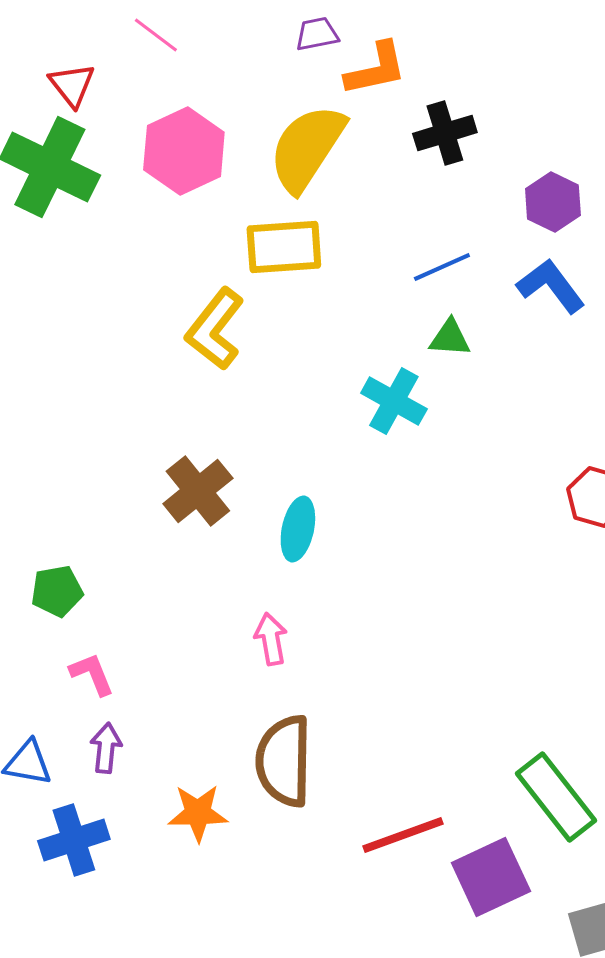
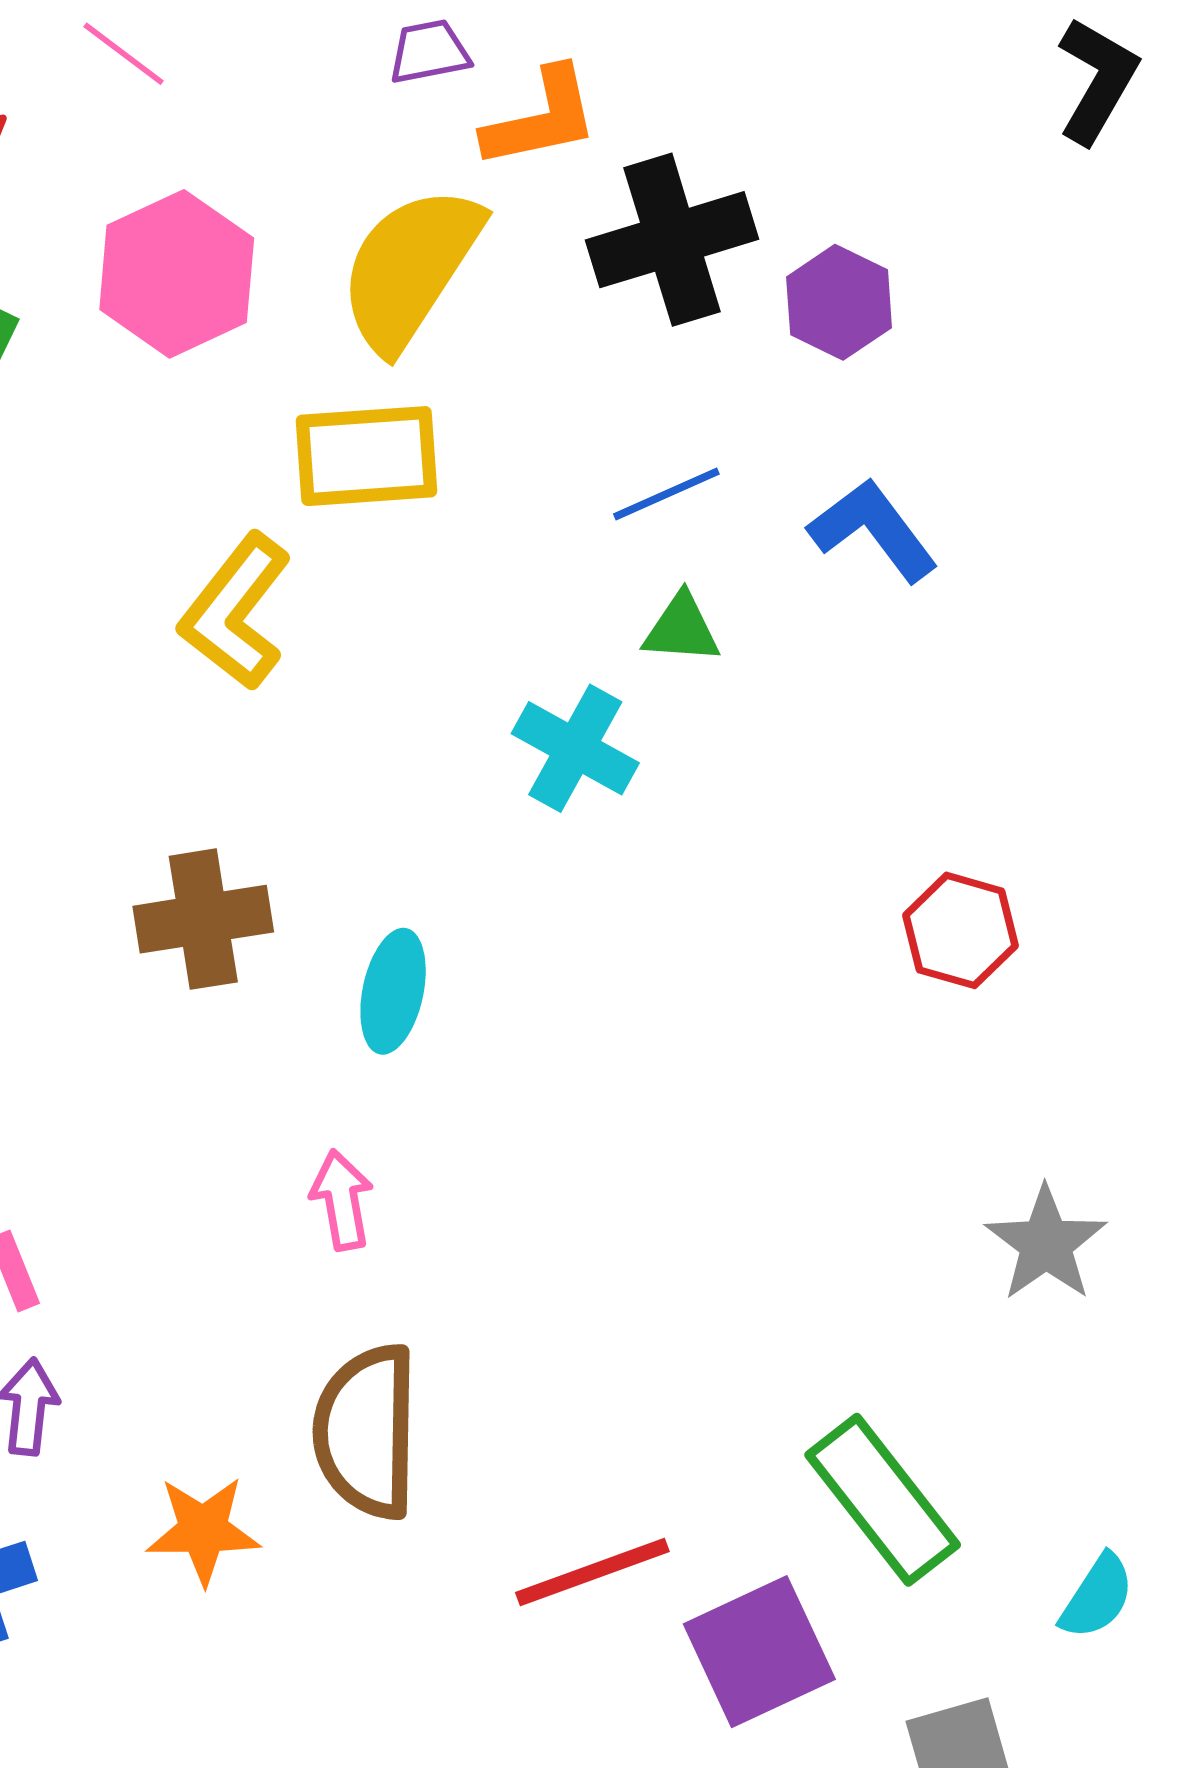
black cross: (445, 133) -> (672, 240), size x1.4
purple hexagon: (553, 202) -> (839, 302), moved
brown cross: (198, 491) -> (203, 919), turned 30

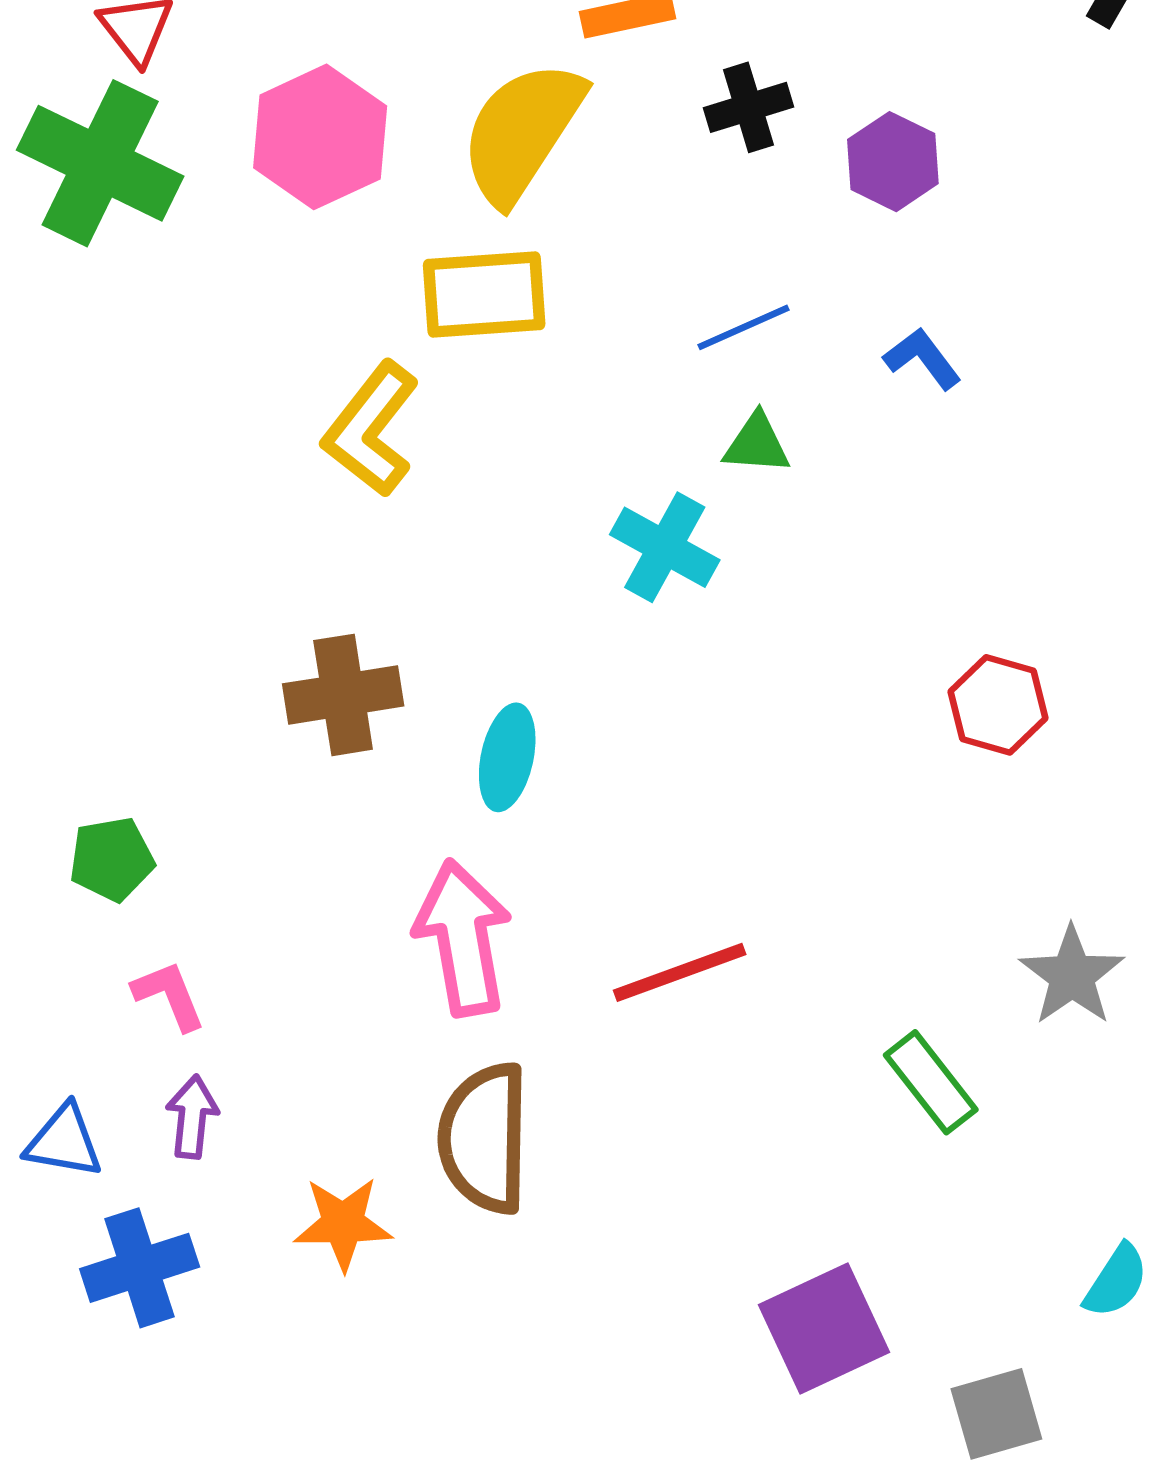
black cross: (672, 240) -> (748, 107), size x0.6
blue L-shape: (873, 530) -> (922, 358), size x0.7
pink arrow: (342, 1200) -> (463, 938), size x1.8
green rectangle: (883, 1500) -> (931, 1082), moved, size x0.7
red line: (592, 1572) -> (680, 972), moved

